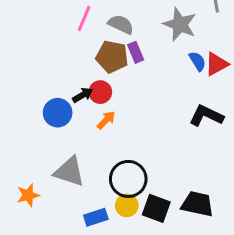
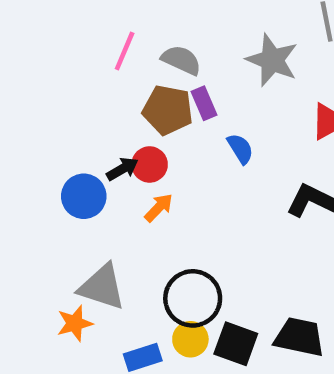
blue semicircle: (197, 61) -> (240, 149), moved
orange star: (28, 195) -> (75, 323), moved

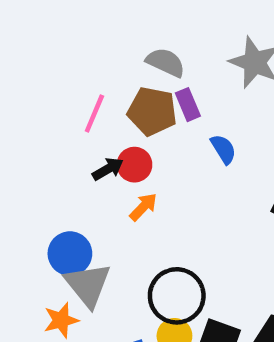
pink line: (125, 51) -> (94, 113), moved
blue circle: (84, 196) -> (70, 254), moved
gray triangle: (102, 287) -> (88, 285), turned 33

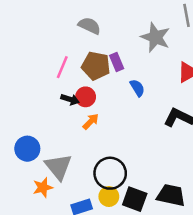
gray semicircle: (166, 62) -> (89, 26), moved
black arrow: (108, 169) -> (70, 99), turned 48
blue circle: (70, 254) -> (27, 149), moved

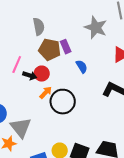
gray semicircle: (89, 26) -> (39, 27), moved, turned 54
pink line: (62, 67) -> (17, 65), moved
black circle: (110, 173) -> (63, 102), moved

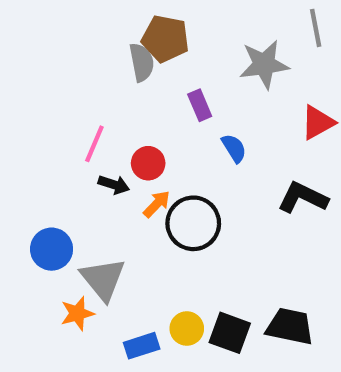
gray star: (96, 28) -> (264, 64), turned -30
brown pentagon: (50, 50) -> (165, 39), moved
black arrow: (30, 76) -> (114, 185), moved

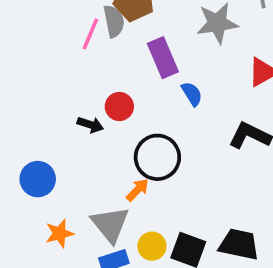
purple rectangle: (200, 105) -> (163, 58), size x1.5
pink line: (94, 144) -> (90, 34), moved
orange arrow: (157, 204) -> (137, 190), moved
gray triangle: (103, 279) -> (110, 224), moved

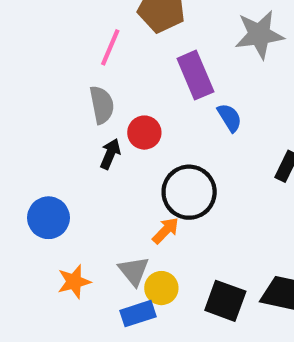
gray semicircle: (114, 21) -> (102, 105), moved
black arrow: (90, 125) -> (110, 154), turned -85
gray triangle: (110, 224) -> (134, 271), size x0.7
yellow circle: (152, 246) -> (161, 288), moved

